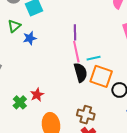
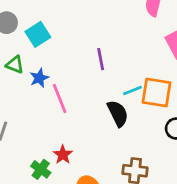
green triangle: (14, 26) -> (15, 65), turned -48
pink line: (76, 52) -> (60, 98), moved
orange square: (101, 76) -> (157, 93), moved

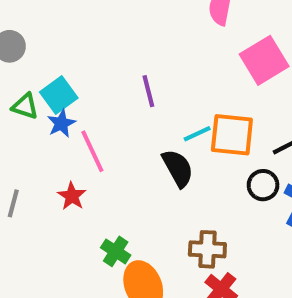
cyan square: (38, 34) -> (59, 95), moved
red star: (63, 155) -> (72, 196), moved
green cross: (41, 169) -> (116, 251), moved

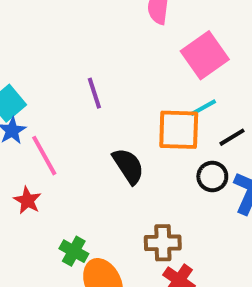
cyan line: (197, 134) -> (203, 108), moved

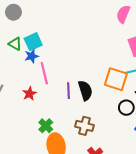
purple line: (94, 93) -> (69, 91), moved
brown cross: (163, 243) -> (84, 126), moved

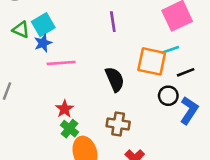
pink line: (44, 73) -> (61, 63), turned -75
purple line: (69, 91) -> (113, 22), moved
red star: (29, 94) -> (64, 109), moved

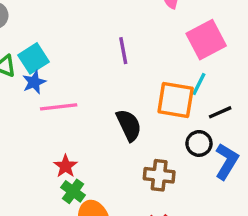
cyan line: (170, 50) -> (199, 84), turned -42
brown cross: (118, 124) -> (159, 175), moved

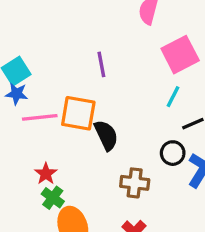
blue star: (34, 82) -> (17, 94), turned 30
orange square: (176, 100) -> (78, 113), moved

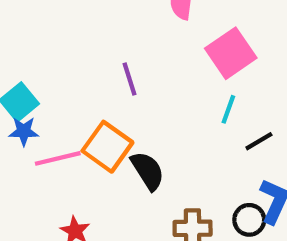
orange square: (78, 113) -> (107, 147), turned 33
black circle: (173, 153) -> (249, 220), moved

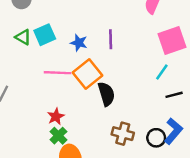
blue star: (24, 131) -> (79, 43), moved

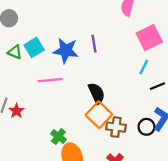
blue star: (79, 43) -> (66, 51), size x1.6
orange square: (87, 74) -> (99, 115), moved
red star: (56, 116) -> (16, 111), moved

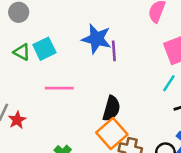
blue star: (66, 51) -> (97, 39), moved
black semicircle: (97, 93) -> (111, 108), turned 35

